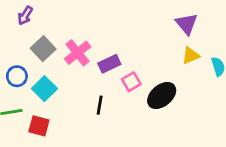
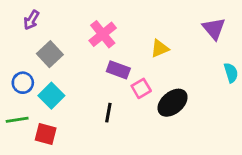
purple triangle: (186, 24) -> (214, 29), moved
pink cross: (78, 53) -> (103, 34), moved
yellow triangle: (191, 56) -> (160, 48), moved
purple rectangle: (109, 64) -> (118, 70), turned 45

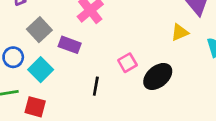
yellow triangle: (160, 48) -> (180, 32), moved
purple rectangle: (118, 70) -> (70, 45), moved

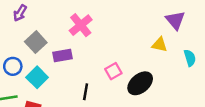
yellow triangle: (180, 32) -> (160, 45), turned 35
purple rectangle: (70, 45) -> (63, 55), turned -30

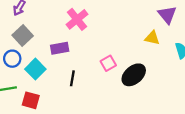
gray square: (36, 42) -> (23, 36), moved
black line: (86, 92) -> (72, 78), moved

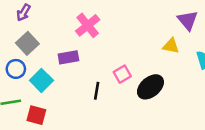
black line: (72, 78) -> (97, 91), moved

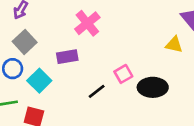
black ellipse: (150, 87) -> (153, 87), turned 40
black line: (97, 91) -> (97, 91), turned 42

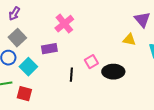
black line: (97, 91) -> (71, 75), turned -48

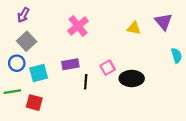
yellow triangle: (129, 40) -> (134, 28), moved
purple rectangle: (49, 49) -> (70, 64), moved
cyan square: (28, 67) -> (39, 73), turned 30

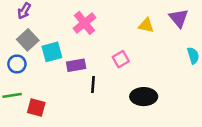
pink square: (108, 68) -> (121, 59), moved
cyan square: (39, 73) -> (52, 52), moved
black ellipse: (132, 78) -> (144, 97), moved

